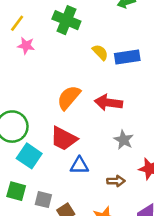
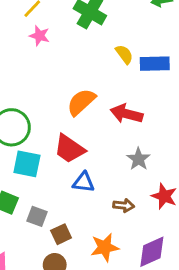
cyan square: (29, 156) -> (27, 164), turned -30

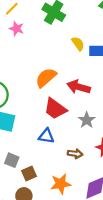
red trapezoid: (69, 149) -> (55, 109), moved

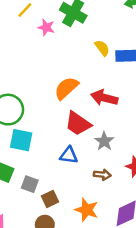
pink star: (17, 29) -> (46, 27), moved
gray star: (87, 120) -> (104, 141), moved
orange star: (61, 184) -> (87, 210), turned 30

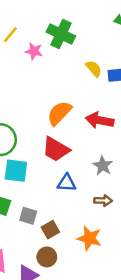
red trapezoid: (78, 124) -> (56, 149), moved

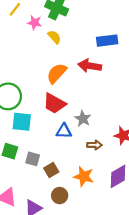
yellow semicircle: (94, 69) -> (54, 37), moved
red arrow: (100, 120) -> (90, 66), moved
gray star: (103, 166) -> (83, 119), moved
brown circle: (47, 257) -> (60, 196), moved

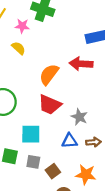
yellow semicircle: (54, 37) -> (19, 48), moved
cyan square: (22, 122) -> (31, 134), moved
blue triangle: (64, 131) -> (69, 141), moved

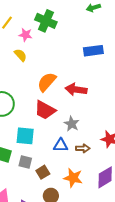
red arrow: (81, 64) -> (76, 90), moved

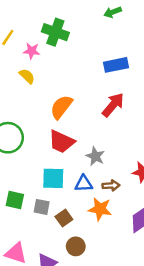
red arrow: (76, 90) -> (113, 105), moved, turned 125
cyan square: (25, 136) -> (53, 178), moved
orange star: (73, 178) -> (100, 209), moved

